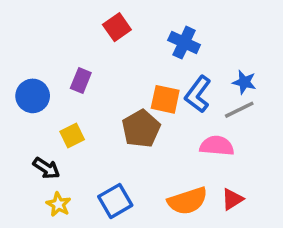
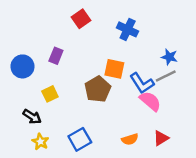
blue L-shape: (198, 94) -> (142, 83), moved, turned -70
pink semicircle: (217, 146) -> (150, 101), turned 35
orange semicircle: (188, 201) -> (130, 139), size x0.6

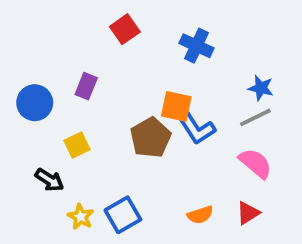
blue L-shape: (142, 83) -> (197, 128), moved
pink semicircle: (150, 101) -> (255, 163), moved
yellow star: (40, 142) -> (81, 217), moved

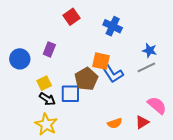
pink semicircle: (255, 163) -> (157, 105), moved
black arrow: (49, 180) -> (47, 99), moved
blue square: (123, 215) -> (70, 94), moved, turned 30
yellow star: (81, 217) -> (46, 124), size x1.5

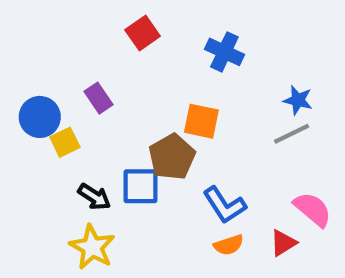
purple rectangle: (49, 49) -> (99, 98), turned -56
blue L-shape: (113, 74) -> (224, 205), moved
yellow square: (44, 83) -> (65, 142), moved

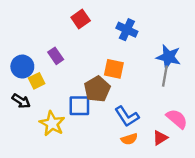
blue star: (298, 100) -> (168, 57), size x1.5
gray line: (292, 134) -> (165, 76), turned -54
black arrow: (94, 197) -> (21, 101), moved
yellow star: (92, 247) -> (52, 124), moved

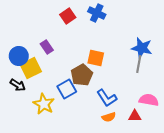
blue cross: (127, 30) -> (97, 13), moved
yellow square: (37, 81) -> (31, 68), size x1.5
blue square: (79, 106) -> (67, 89), turned -30
pink semicircle: (177, 119) -> (149, 100), turned -30
red triangle: (160, 138) -> (135, 116), turned 32

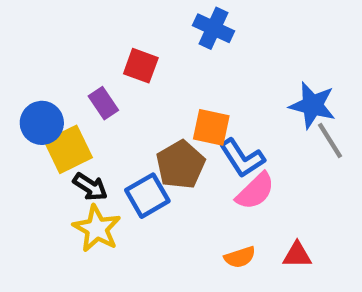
red square: (68, 16) -> (141, 66), moved, turned -35
gray line: (139, 64) -> (330, 140), moved, turned -42
black arrow: (18, 85) -> (90, 187), moved
blue L-shape: (107, 98) -> (242, 158), moved
pink semicircle: (149, 100) -> (255, 191), moved, turned 126

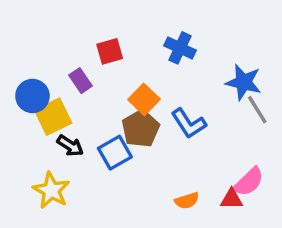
blue cross: (213, 28) -> (180, 48), moved
red square: (141, 66) -> (110, 51), turned -36
orange square: (211, 127) -> (144, 99), moved, turned 32
pink semicircle: (255, 191) -> (249, 182), moved
yellow star: (97, 229) -> (51, 190), moved

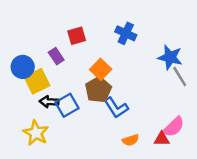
blue L-shape: (189, 123) -> (116, 108), moved
black arrow: (70, 146) -> (49, 102), turned 150
blue square: (115, 153) -> (67, 105), moved

